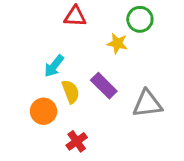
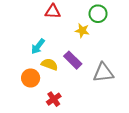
yellow semicircle: (71, 92) -> (50, 64), turned -49

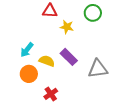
yellow star: (82, 31) -> (67, 27), moved
cyan arrow: (38, 46) -> (27, 50), moved

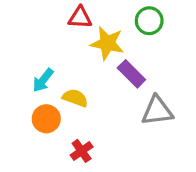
yellow star: (67, 27) -> (107, 43), size x1.5
purple rectangle: (69, 57) -> (131, 74), moved

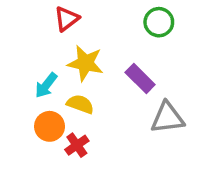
red triangle: (80, 18) -> (67, 19), moved, turned -40
yellow star: (107, 43) -> (85, 63), moved
red cross: (82, 151) -> (77, 145), moved

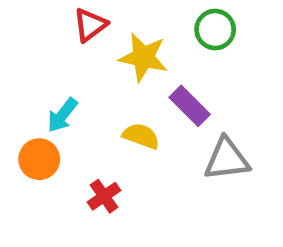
yellow star: (85, 63) -> (143, 57), moved
yellow semicircle: (80, 104) -> (141, 136), moved
orange circle: (50, 126) -> (39, 159), moved

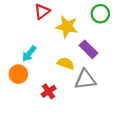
gray triangle: (227, 159) -> (85, 80), moved

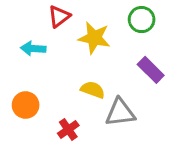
purple rectangle: (88, 49) -> (151, 70), moved
cyan arrow: (29, 54) -> (33, 49), moved, turned 56

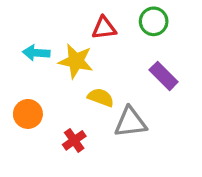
red triangle: (59, 16) -> (104, 28), moved, turned 30
yellow star: (94, 38) -> (76, 61), moved

